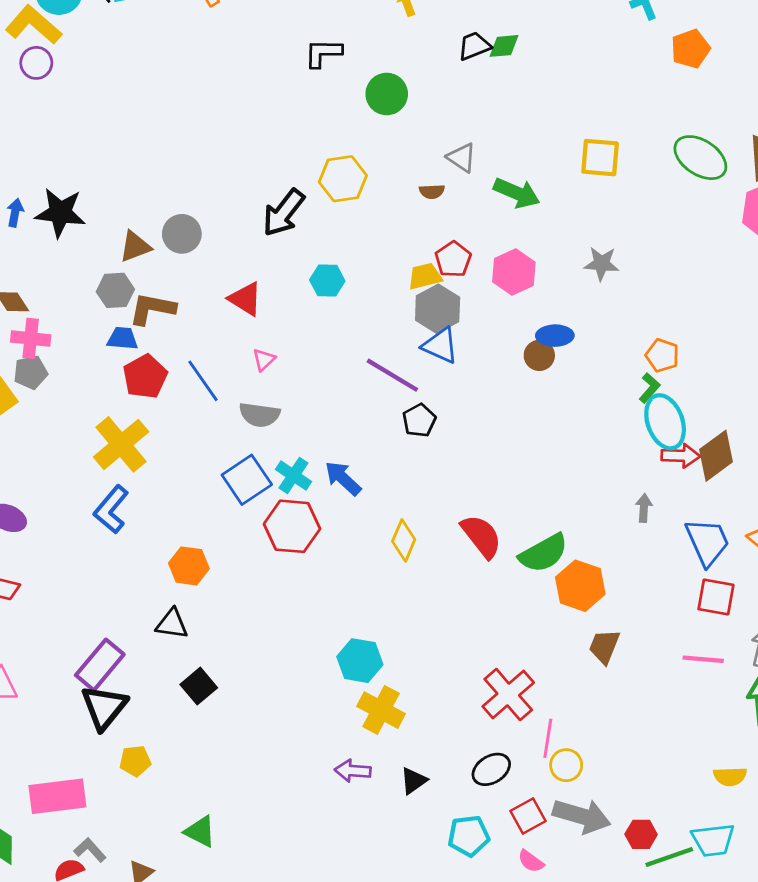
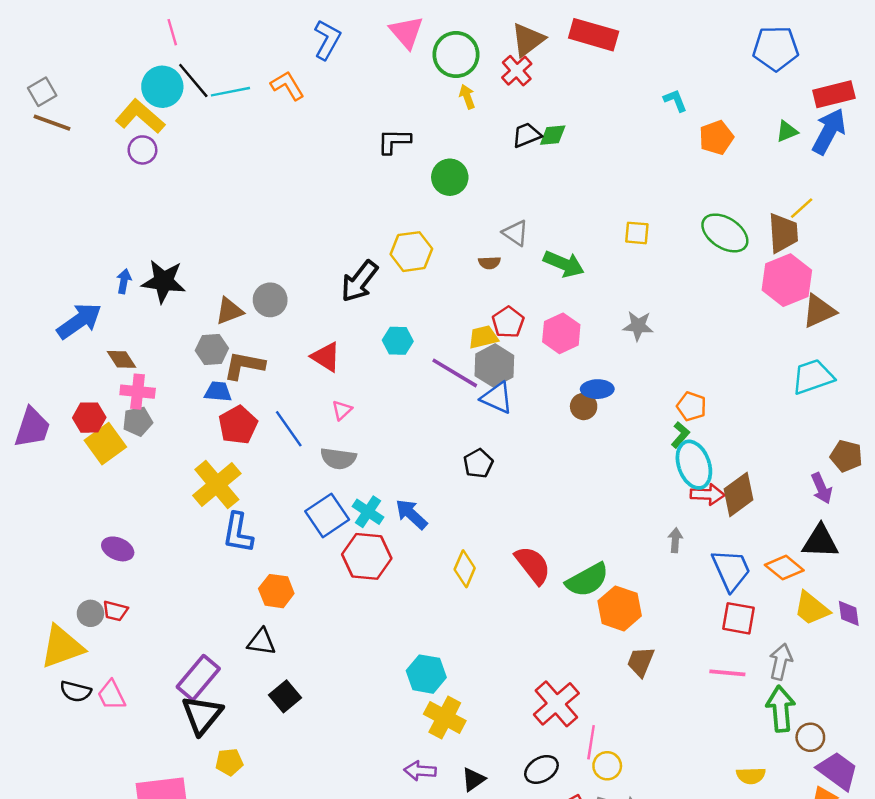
yellow square: (600, 158) -> (637, 233), size x0.7
purple line: (392, 375) -> (455, 373), moved
blue L-shape: (111, 509) -> (238, 533), moved, turned -30

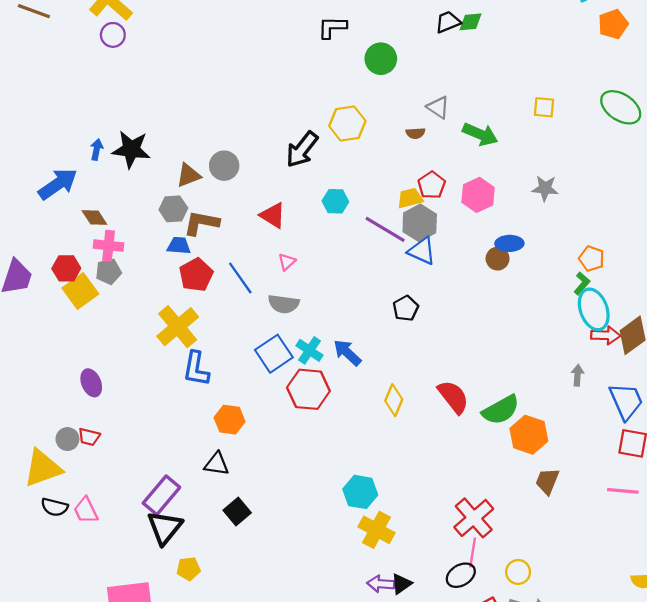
purple ellipse: (118, 549) -> (91, 383), turned 44
pink line: (591, 742) -> (473, 552), moved
purple arrow: (420, 771) -> (381, 584), moved

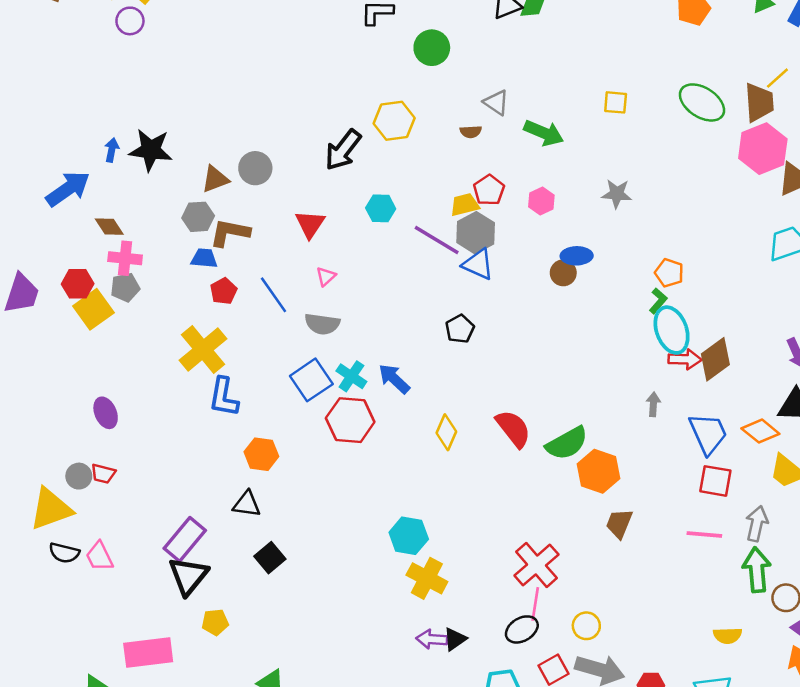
pink hexagon: (478, 195) -> (541, 201), size x0.7
red triangle: (273, 215) -> (310, 224), turned 32
red pentagon: (196, 275) -> (224, 291), size x0.7

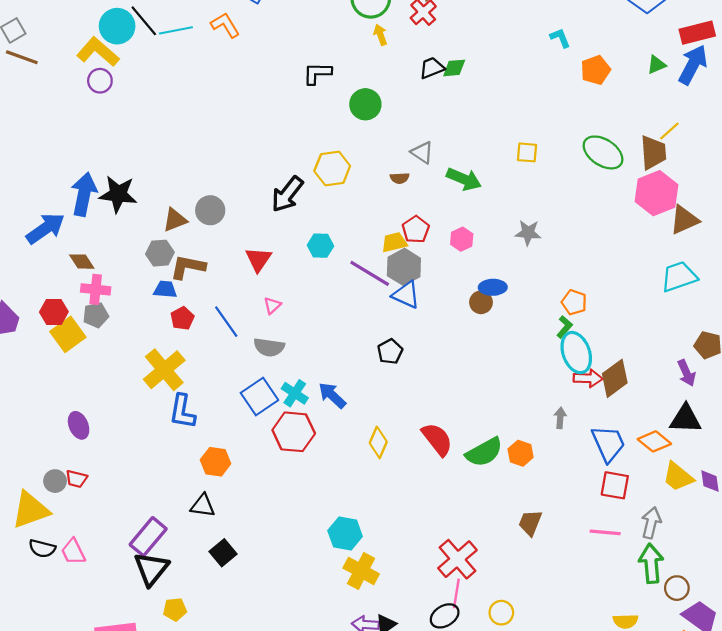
blue arrow: (112, 150) -> (84, 194), size x2.0
orange hexagon: (599, 471) -> (521, 453), moved, size x0.7

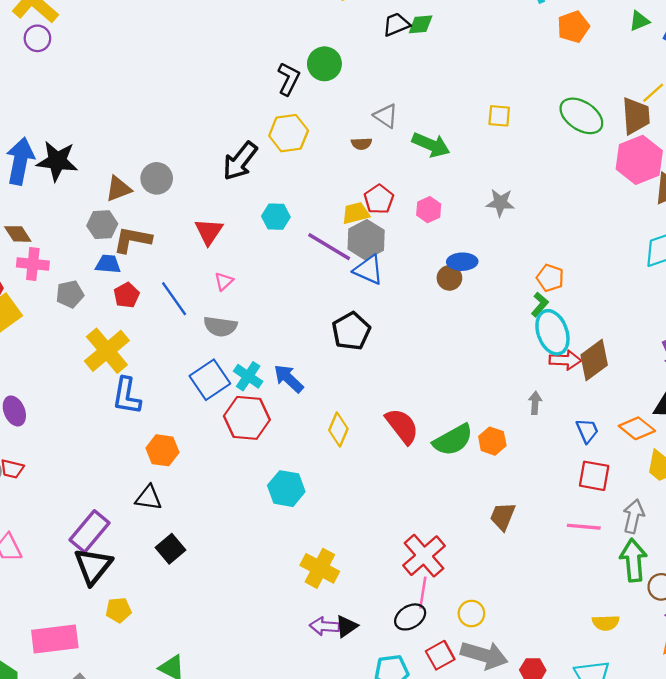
black L-shape: (317, 73) -> (289, 79), moved, turned 116
gray pentagon: (96, 315) -> (70, 294), moved
black pentagon: (390, 352) -> (351, 331), size x1.4
blue trapezoid: (608, 444) -> (587, 431), size x0.6
cyan hexagon: (345, 533) -> (286, 489), moved

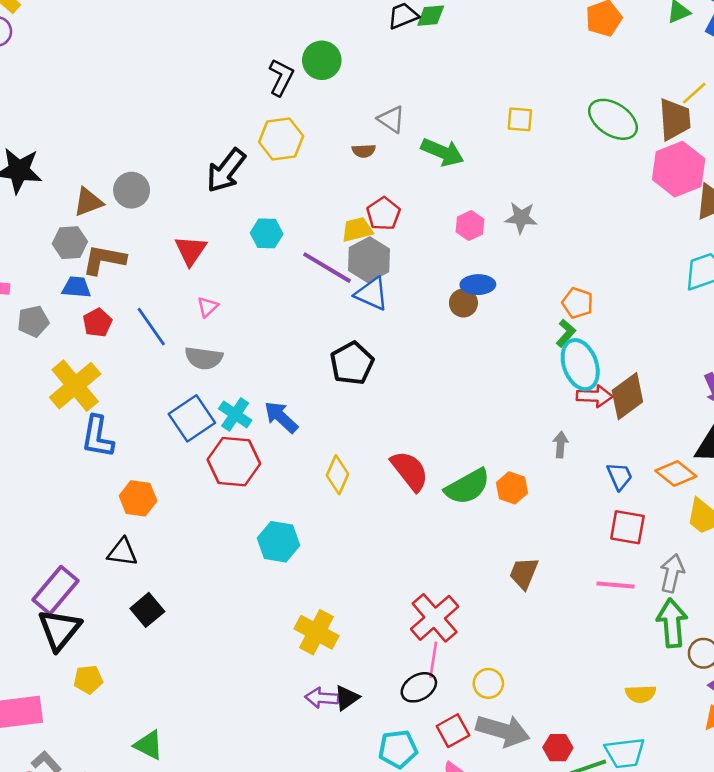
pink hexagon: (429, 210) -> (470, 226), moved

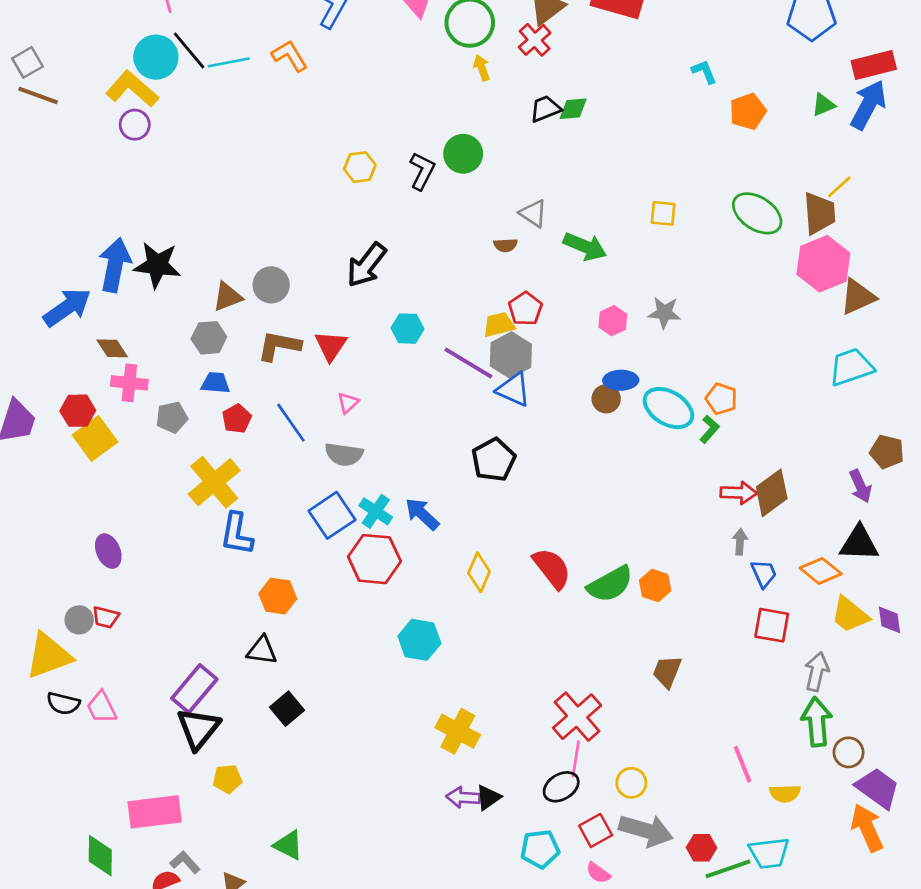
yellow hexagon: (281, 139) -> (360, 167), moved, size x0.7
brown L-shape: (104, 260) -> (279, 346), moved
cyan ellipse: (580, 365) -> (668, 408), moved, turned -39
gray arrow: (561, 445) -> (740, 542), moved
pink line: (616, 585) -> (743, 764), moved, turned 63

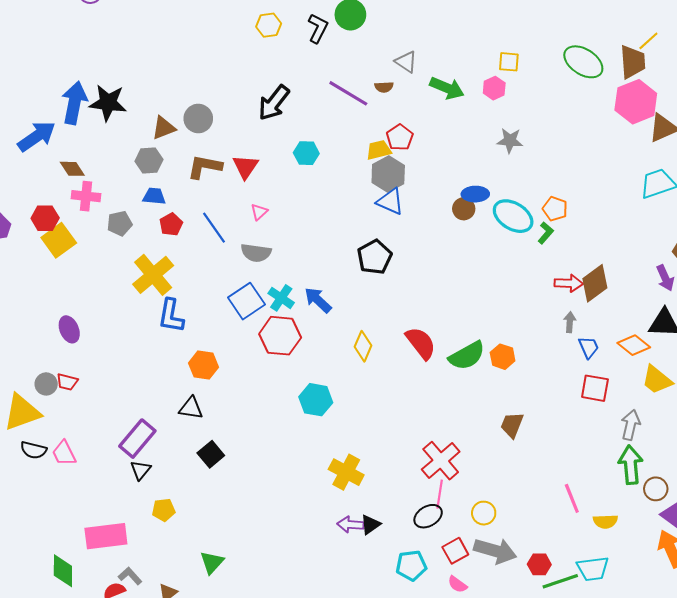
pink hexagon: (613, 321) -> (494, 88), moved
purple line: (468, 363) -> (348, 93), moved
black triangle: (198, 729) -> (141, 470), size x0.6
green triangle: (288, 845) -> (212, 562), turned 45

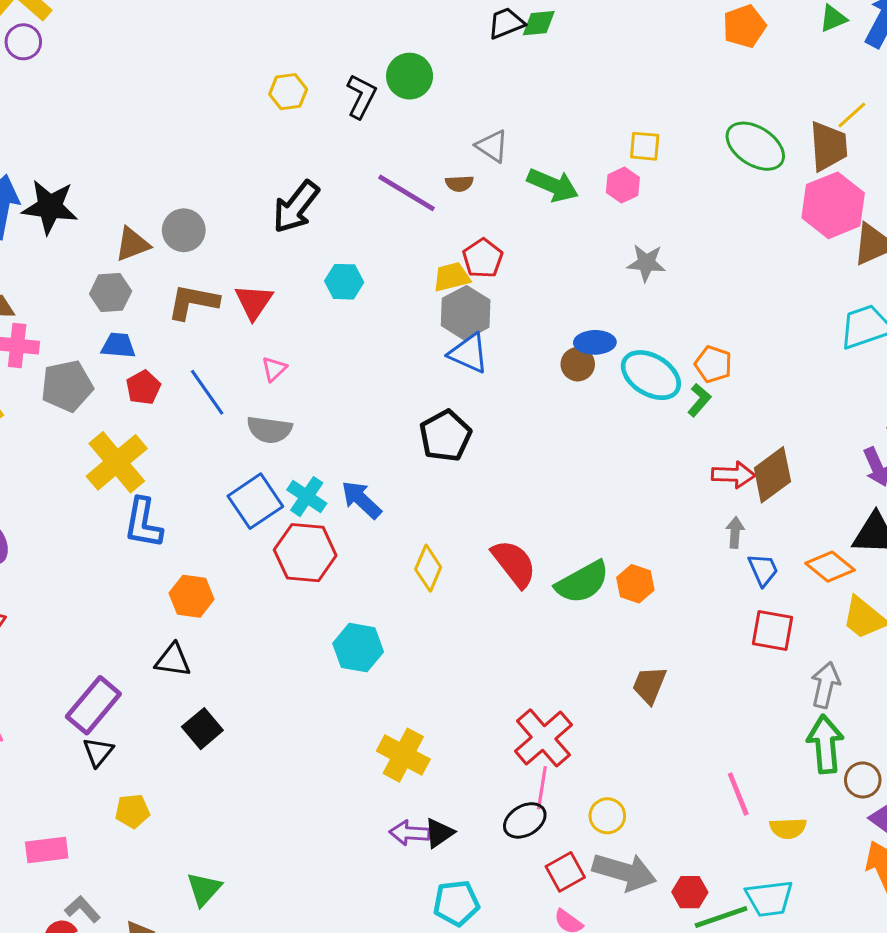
gray pentagon: (120, 223) -> (67, 386), size x1.4
pink rectangle: (106, 536) -> (47, 850), size x0.7
cyan pentagon: (411, 566) -> (456, 903), moved

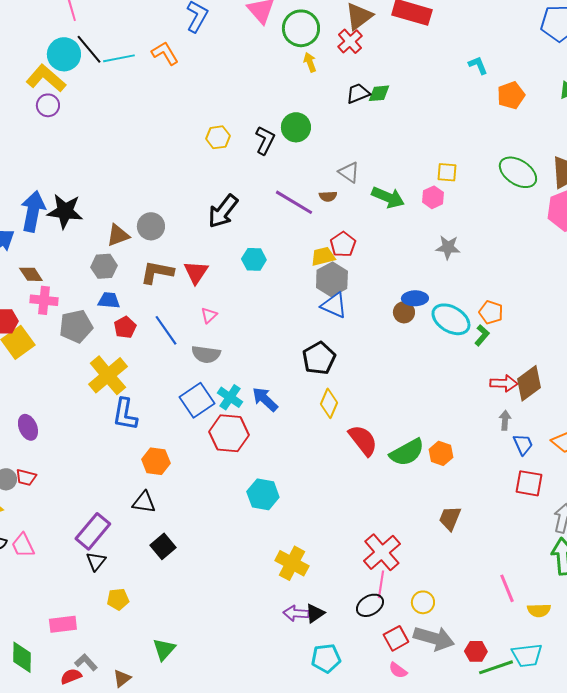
yellow diamond: (428, 568) -> (329, 403), moved

